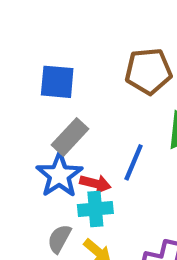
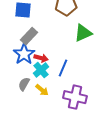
blue line: (134, 162) -> (63, 68), moved
cyan cross: (95, 209) -> (41, 70), turned -35

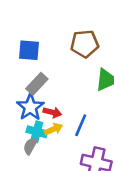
cyan cross: (41, 70) -> (37, 132), moved, turned -35
yellow arrow: (42, 90) -> (54, 129), moved, turned -64

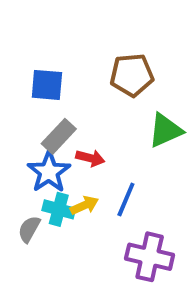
red arrow: (52, 112) -> (90, 158), moved
gray semicircle: (30, 146) -> (29, 229), moved

